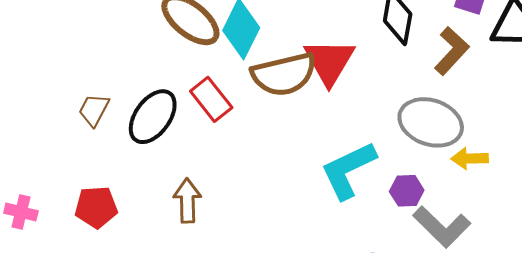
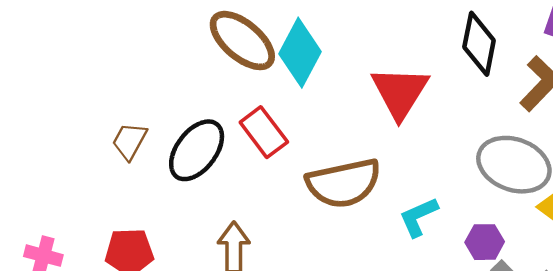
brown semicircle: (284, 74) -> (344, 183), moved
cyan L-shape: (348, 170) -> (418, 217), size x0.6

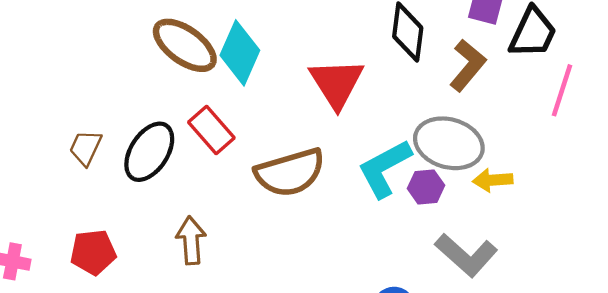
cyan L-shape: (418, 217) -> (385, 168), moved, size x1.5
purple hexagon: (485, 242) -> (426, 187), moved

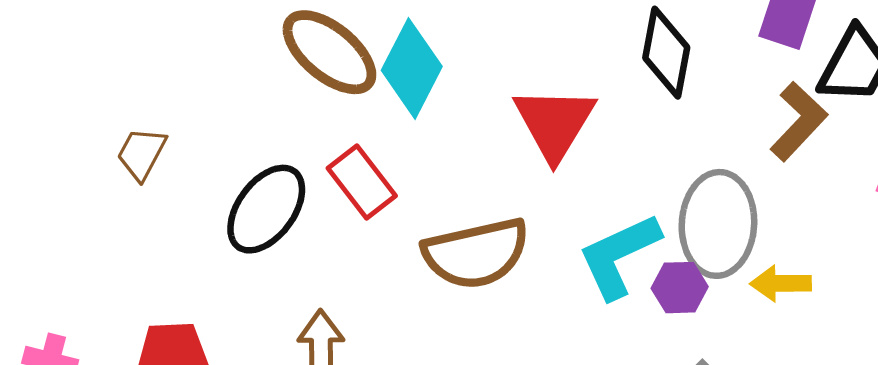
brown L-shape: (468, 65) -> (799, 121), moved
gray ellipse: (449, 143) -> (718, 224), turned 74
brown trapezoid: (86, 148) -> (142, 154), moved

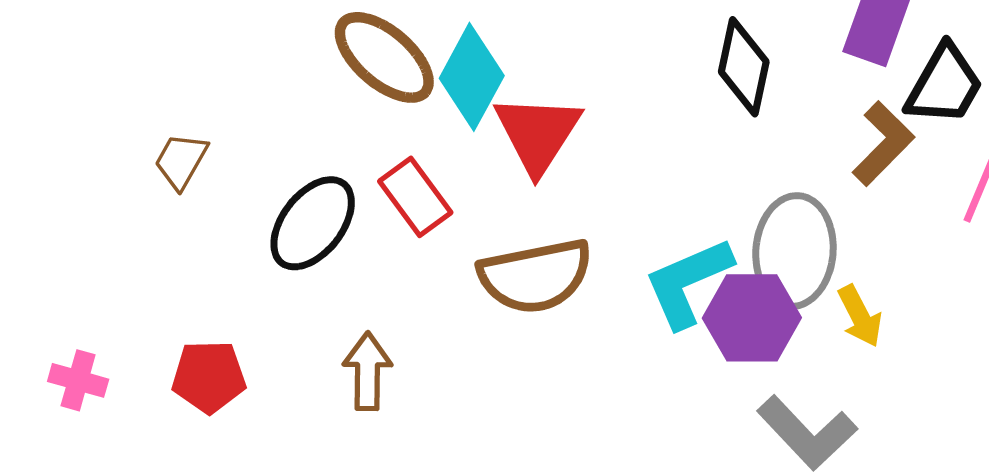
red triangle: (554, 123) -> (538, 133), moved
yellow arrow: (781, 283) -> (860, 316), turned -118
purple hexagon: (680, 288) -> (752, 318), size x1.6

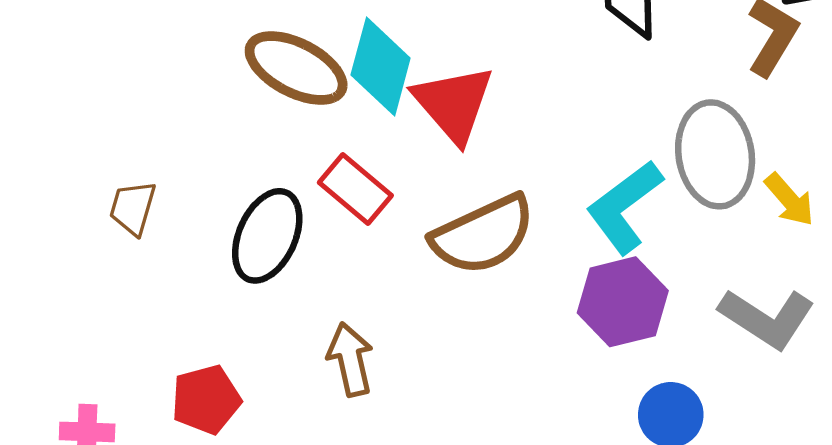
purple hexagon: (752, 318) -> (623, 302), moved

